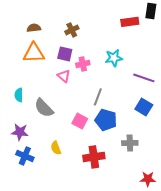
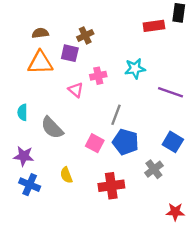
purple square: (65, 54) -> (70, 53), moved
blue square: (144, 107) -> (173, 142), moved
gray cross: (130, 143) -> (154, 169), turned -35

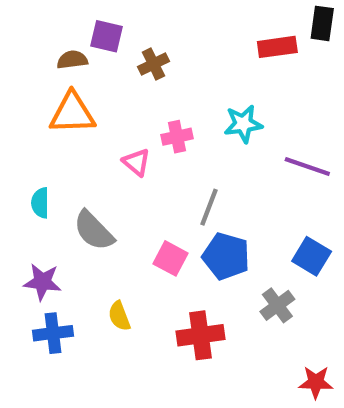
purple square: (70, 53) -> (106, 36), moved
blue cross: (30, 185) -> (53, 333), turned -30

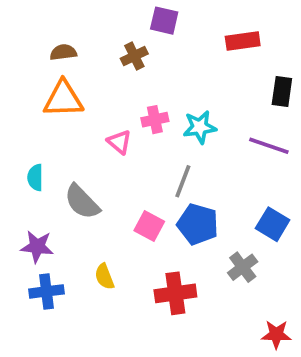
black rectangle: (322, 23) -> (282, 92), moved
purple square: (106, 36) -> (164, 21), moved
cyan star: (243, 124) -> (200, 127), moved

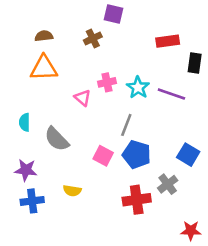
red rectangle: (243, 41) -> (168, 41), moved
cyan star: (200, 127) -> (138, 87), turned -30
purple line: (269, 146) -> (171, 94), moved
yellow semicircle: (104, 277) -> (72, 191), turned -60
red cross: (175, 293) -> (137, 200), moved

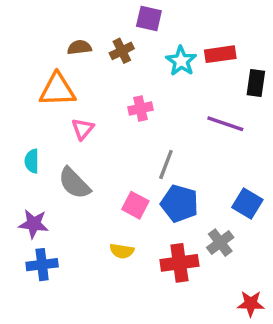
brown semicircle: (44, 36) -> (79, 47), moved
cyan star: (138, 87) -> (181, 61), moved
pink triangle: (83, 98) -> (83, 129), moved, turned 30
yellow semicircle: (72, 191) -> (122, 251), moved

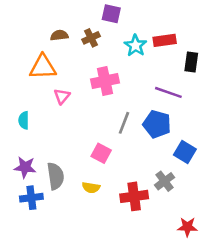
pink cross: (140, 108) -> (105, 81), size x1.5
gray semicircle: (74, 183) -> (55, 176), moved, turned -144
blue pentagon: (179, 204) -> (157, 124), moved

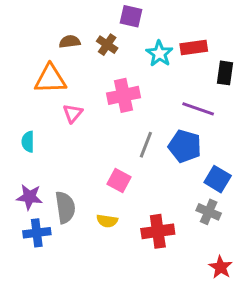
brown cross: (91, 38) -> (107, 45), turned -30
gray cross: (165, 181) -> (209, 212), moved, turned -30
red star: (187, 227) -> (221, 267), turned 30

